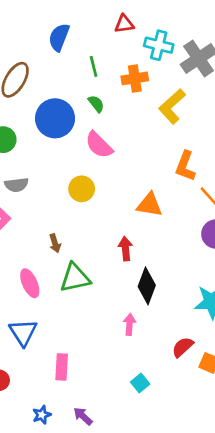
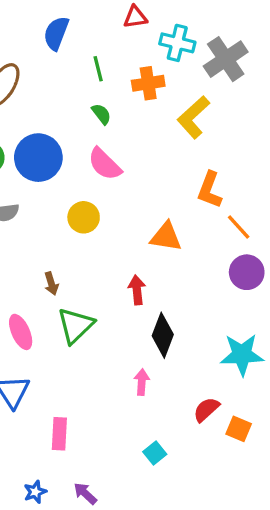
blue circle: (55, 118) -> (38, 158), moved
green triangle: (75, 278) -> (76, 326), turned -32

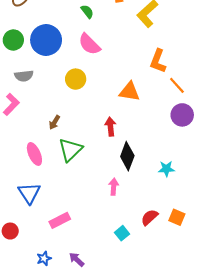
brown arrow: (51, 284) -> (55, 122), turned 48
cyan star: (242, 355) -> (166, 169), moved, size x0.6
red semicircle: (206, 409) -> (149, 217), moved
pink rectangle: (59, 434) -> (60, 220), turned 60

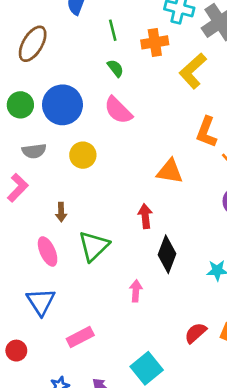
yellow circle: (76, 79) -> (83, 155), moved
brown arrow: (55, 122) -> (61, 212), moved, turned -32
pink arrow: (114, 187) -> (136, 291), moved
cyan square: (122, 233) -> (147, 368), moved, size x1.6

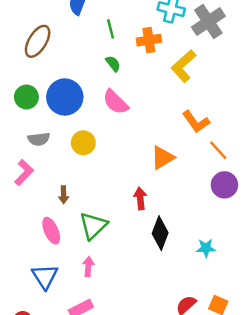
orange L-shape: (206, 132) -> (196, 122), turned -56
orange triangle: (170, 171) -> (163, 158), turned -40
pink arrow: (136, 291) -> (88, 267), moved

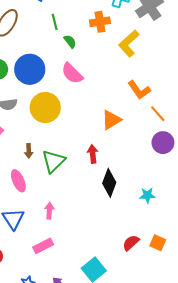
green line: (111, 29) -> (55, 22), moved
yellow circle: (83, 143) -> (45, 107), size x1.5
green triangle: (93, 226) -> (53, 161), moved

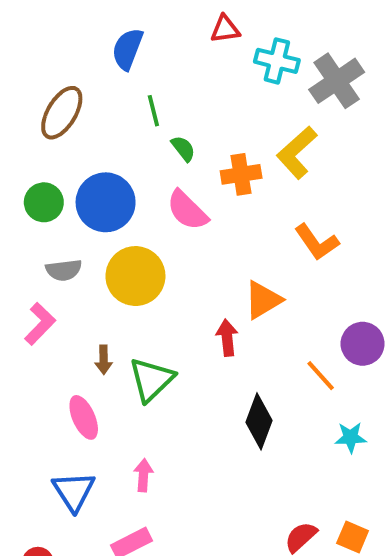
orange cross: (100, 22) -> (241, 174), moved
orange line: (158, 114) -> (321, 376), moved
red arrow: (93, 154) -> (227, 338), moved
cyan star: (147, 195) -> (351, 437), moved

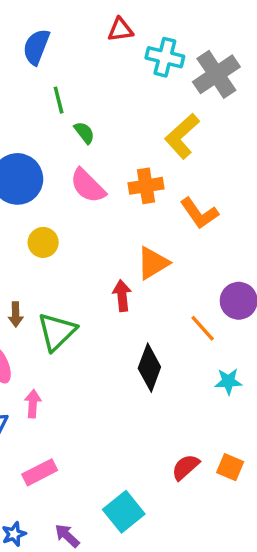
orange cross: (241, 174) -> (146, 186), moved
yellow circle: (135, 276) -> (43, 242), size x0.6
pink arrow: (143, 475) -> (33, 404), moved

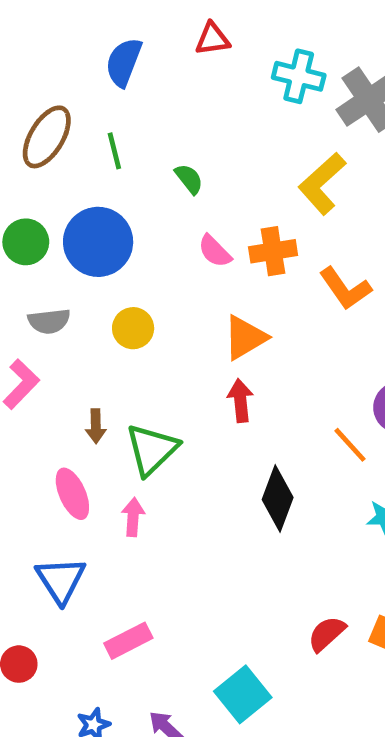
red triangle: (120, 30) -> (212, 39), moved
green line: (59, 100) -> (114, 151), moved
pink semicircle: (88, 186) -> (215, 251), moved, size x0.7
orange triangle: (153, 263) -> (245, 338), moved
pink arrow: (33, 404) -> (133, 517), moved

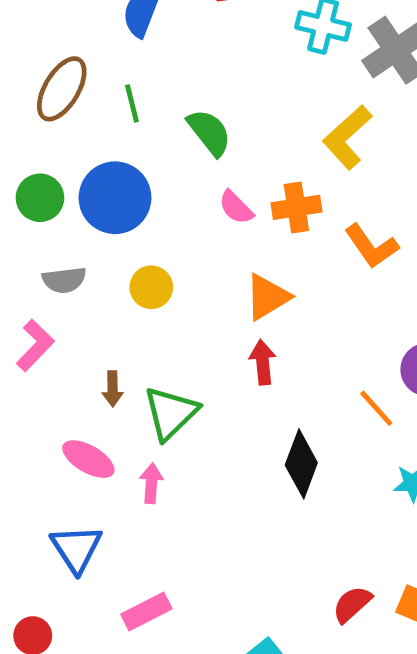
green semicircle: (189, 179) -> (209, 132), size x1.5
pink ellipse: (72, 494) -> (88, 459), turned -36

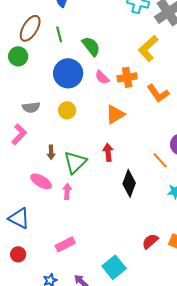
green circle: (40, 198) -> (18, 56), moved
blue circle: (115, 198) -> (68, 73), moved
red arrow: (263, 362) -> (108, 152), moved
blue triangle: (76, 549) -> (19, 218), moved, turned -30

